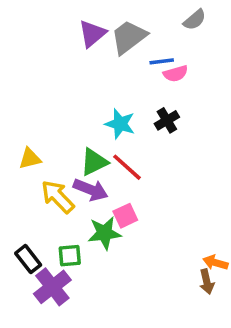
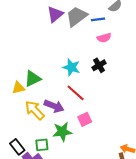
blue line: (162, 61) -> (98, 19), moved
green triangle: (94, 162) -> (33, 79), moved
pink square: (125, 216) -> (85, 119), moved

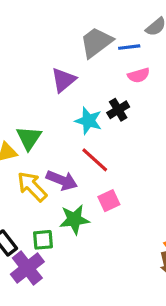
purple triangle: (55, 14) -> (63, 80), moved
black cross: (99, 65) -> (118, 110), moved
green triangle: (33, 79) -> (29, 138), turned -30

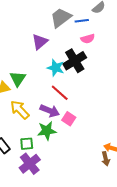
black cross: (118, 110) -> (75, 61), size x1.6
purple arrow: (62, 180) -> (50, 111), moved
pink square: (109, 201) -> (69, 119), turned -32
purple cross: (27, 268) -> (30, 164), moved

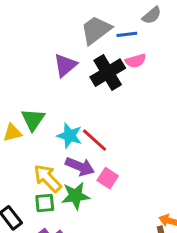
black cross: (75, 61) -> (108, 73), moved
cyan star: (56, 68) -> (70, 136), moved
yellow arrow: (20, 110) -> (48, 178), moved
green square: (27, 144) -> (45, 203), moved

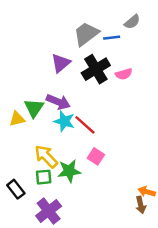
pink semicircle: (136, 61) -> (124, 74), moved
purple arrow: (80, 166) -> (58, 102), moved

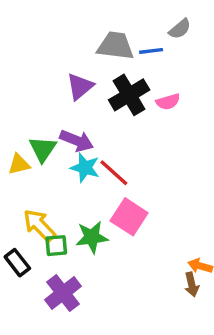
gray trapezoid: (86, 34) -> (115, 46), turned 44
yellow arrow: (46, 156) -> (39, 225), moved
pink square: (96, 156) -> (129, 217), size x1.5

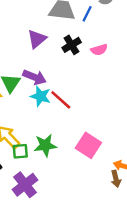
blue line: (151, 51) -> (87, 14), turned -56
black cross: (129, 95) -> (72, 45), size x0.7
pink square: (129, 217) -> (88, 145), moved

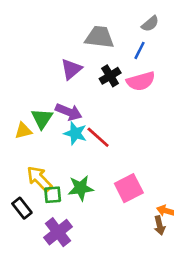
blue line: (87, 14) -> (139, 50), moved
pink semicircle: (99, 50) -> (141, 81), size x1.5
pink square: (88, 145) -> (129, 188), turned 30

